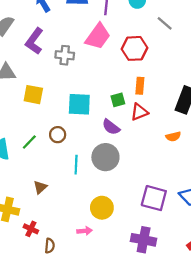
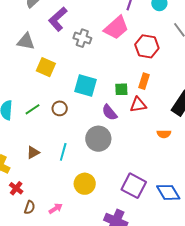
cyan line: (76, 165) -> (63, 152), moved
pink arrow: (85, 231) -> (56, 208), moved, turned -40

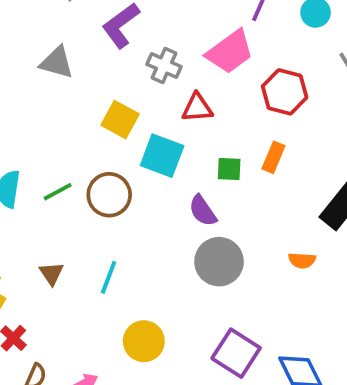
yellow square: (46, 67) -> (120, 120), moved
red triangle: (138, 105) -> (197, 108), moved
brown circle: (60, 108) -> (109, 195), size x1.5
gray circle: (98, 139) -> (219, 262), moved
brown triangle: (33, 152) -> (51, 273), turned -40

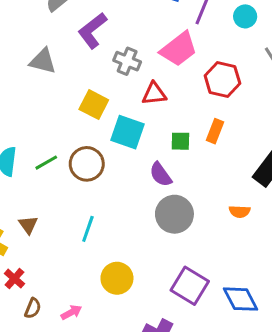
brown triangle: (51, 273) -> (28, 225), moved

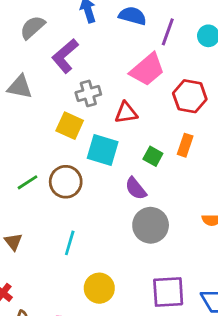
gray cross: (127, 61) -> (88, 93), moved, turned -35
green square: (180, 141) -> (153, 156), turned 30
purple square: (190, 286) -> (168, 292), turned -32

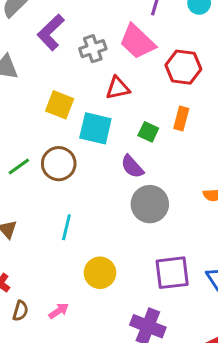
pink trapezoid: (147, 69) -> (137, 42), turned 87
gray cross: (88, 93) -> (93, 49), moved

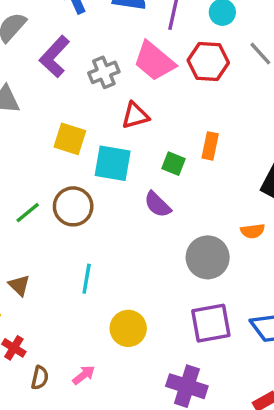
red hexagon: (183, 67) -> (208, 62), moved
gray circle: (150, 204) -> (208, 257), moved

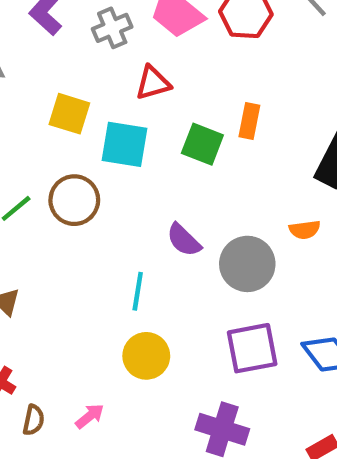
green square: (173, 164) -> (202, 144), size x1.4
purple semicircle: (157, 205) -> (184, 240), moved
cyan line: (87, 279) -> (138, 291), moved

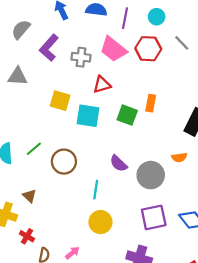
gray cross: (112, 28) -> (81, 57), turned 30
brown circle: (74, 200) -> (64, 162), moved

